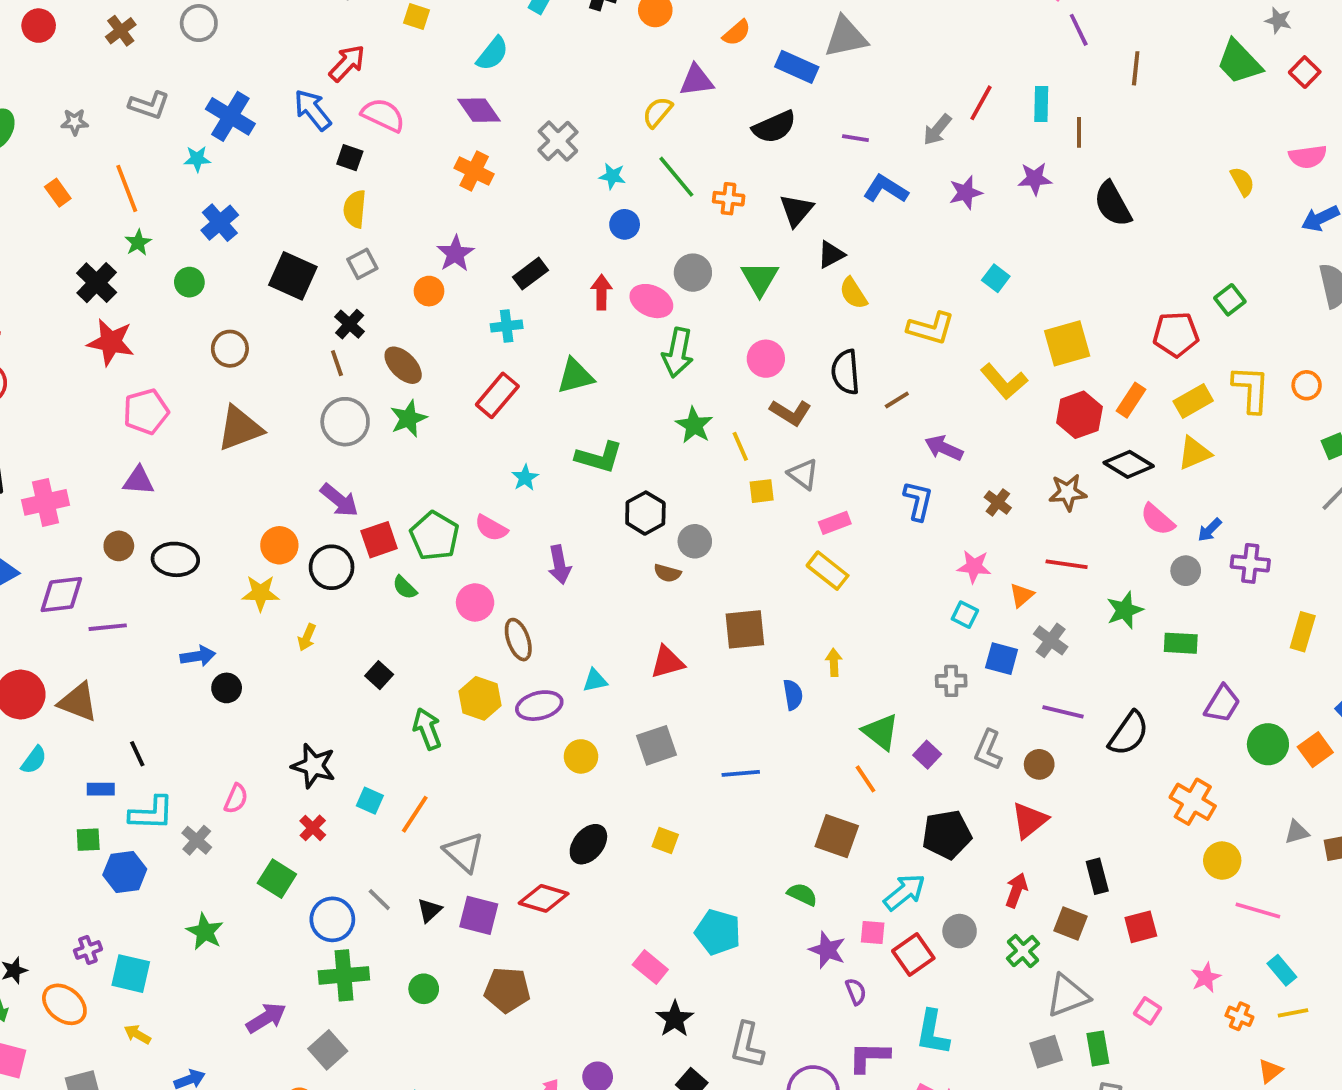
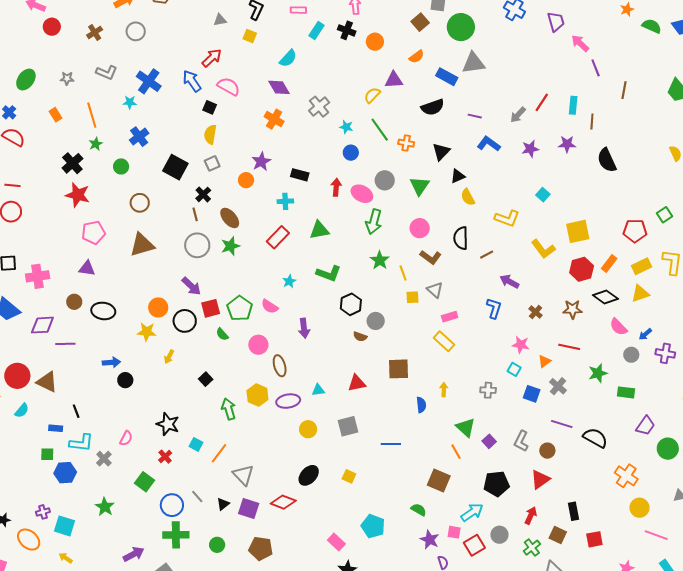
black rectangle: (530, 274) -> (300, 175), turned 48
gray cross: (951, 681) -> (488, 390), moved
black semicircle: (1129, 733) -> (595, 438), turned -100

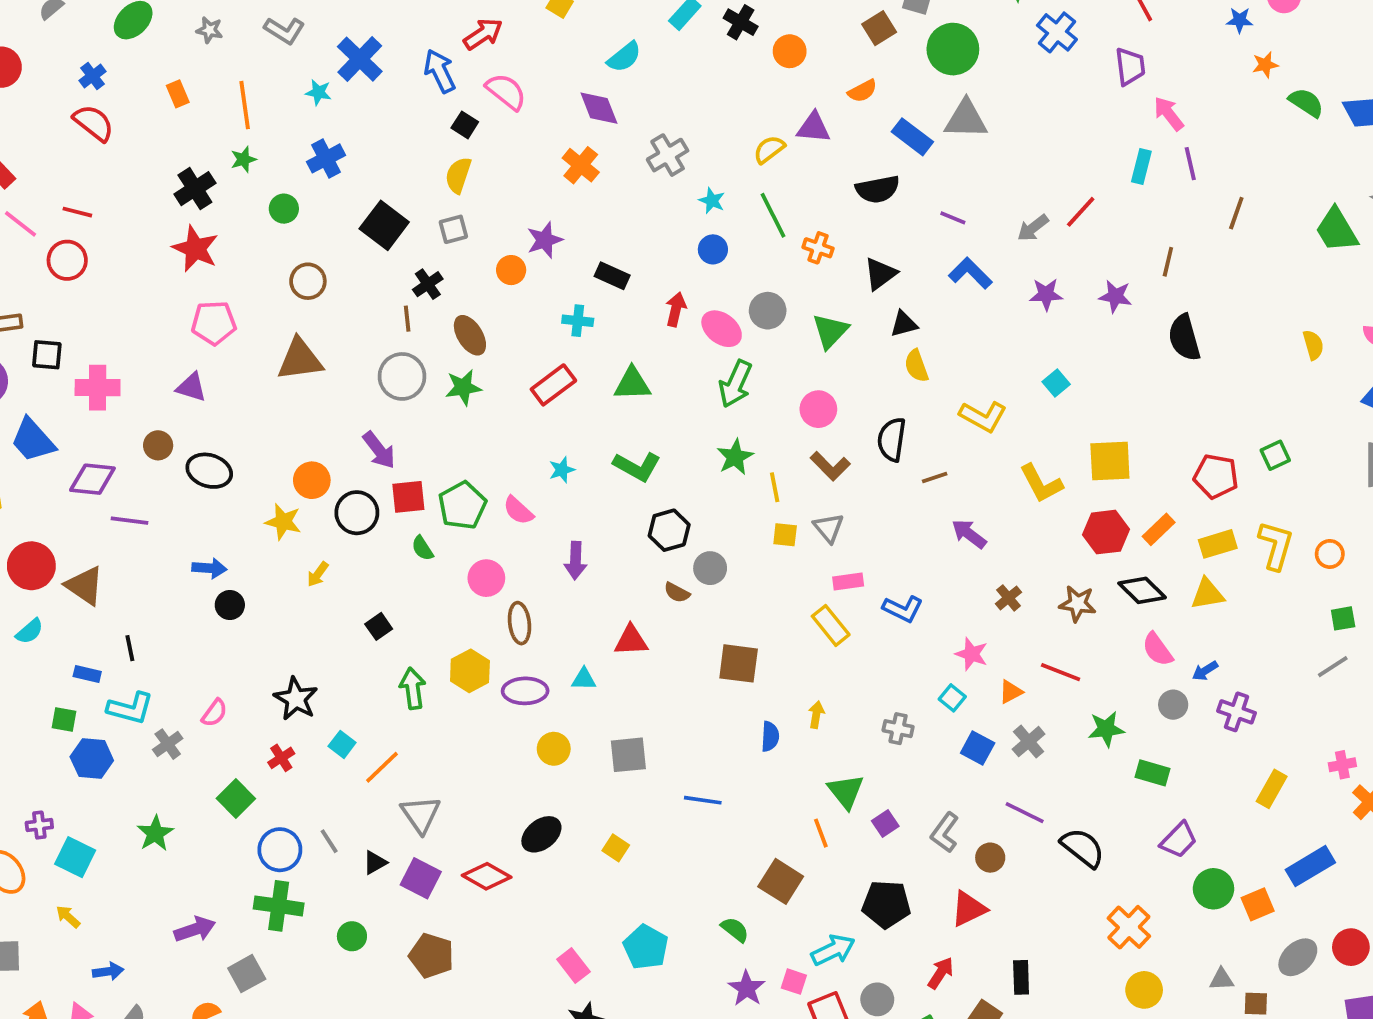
cyan rectangle: (573, 105) -> (1141, 167), moved
blue L-shape: (494, 308) -> (903, 609), moved, turned 90
red triangle: (357, 383) -> (631, 641), moved

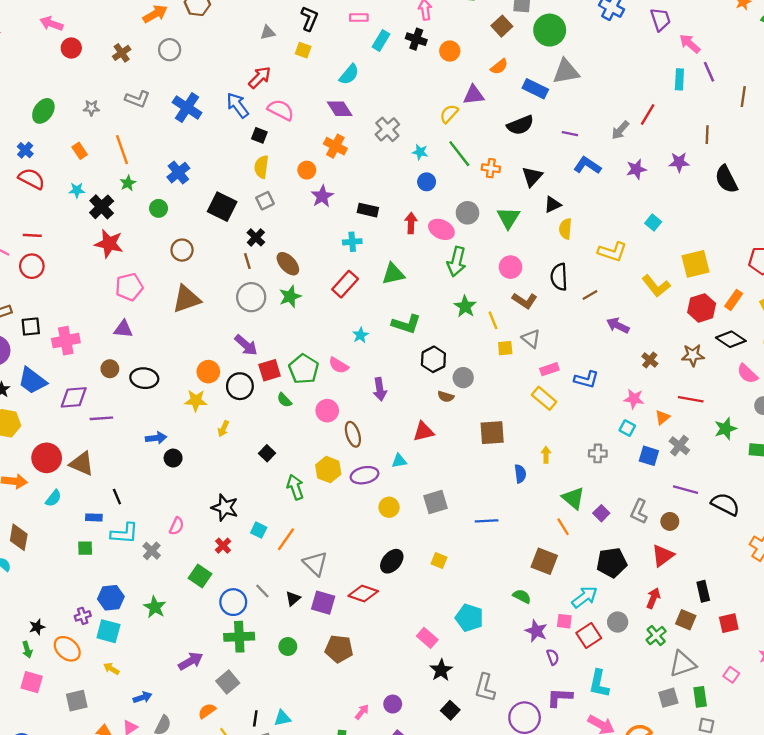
cyan star: (318, 92) -> (77, 190), moved
orange circle: (511, 270) -> (307, 170), moved
yellow semicircle: (916, 366) -> (565, 229), turned 36
blue hexagon: (92, 759) -> (111, 598), moved

